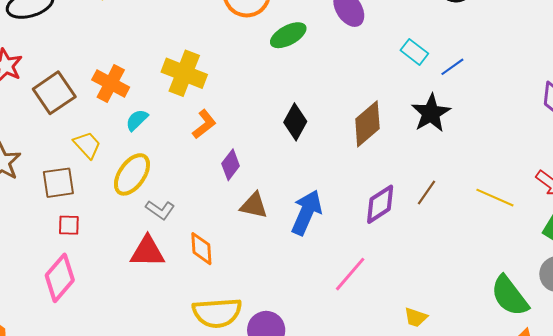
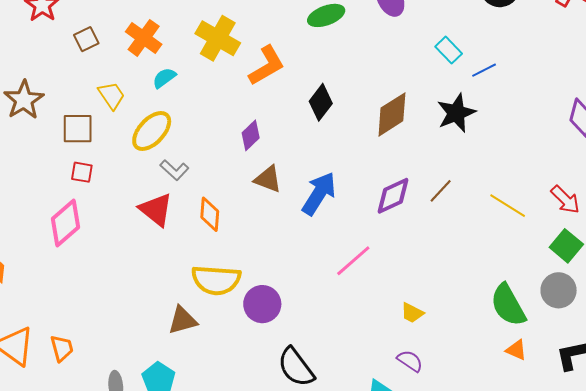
brown square: (54, 93) -> (86, 39), size x0.6
orange L-shape: (204, 124) -> (267, 66), moved, size x1.4
red triangle: (147, 252) -> (156, 210), turned 30

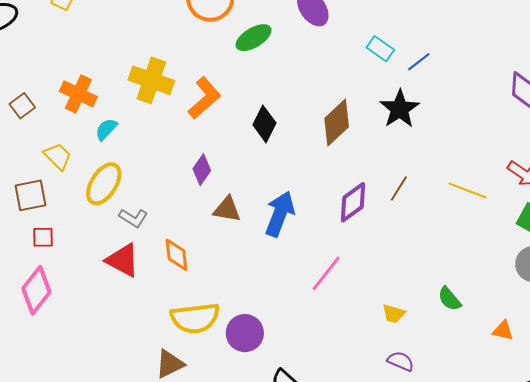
green semicircle: (508, 305) -> (449, 299), moved, size x0.6

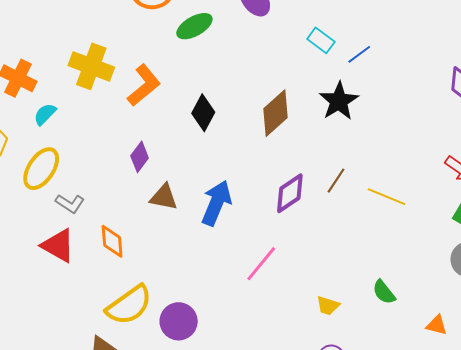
yellow line: (467, 190) -> (386, 197), moved
yellow semicircle: (195, 318) -> (129, 305), turned -30

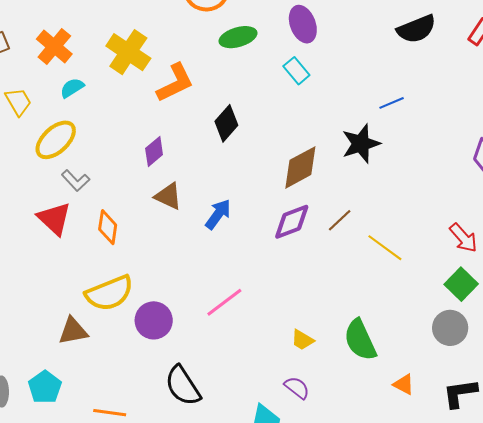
cyan rectangle: (321, 40) -> (296, 71), moved
brown diamond: (276, 113) -> (300, 167), moved
blue arrow: (216, 203) -> (218, 214), size x0.7
pink line: (261, 264) -> (224, 302), moved
green semicircle: (384, 292) -> (360, 340), size x1.6

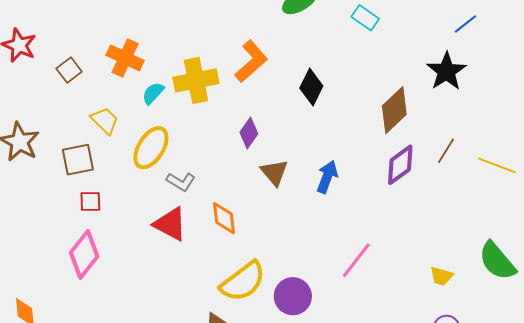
yellow cross: (128, 52) -> (196, 80), moved, turned -30
brown triangle: (168, 196) -> (274, 172), turned 40

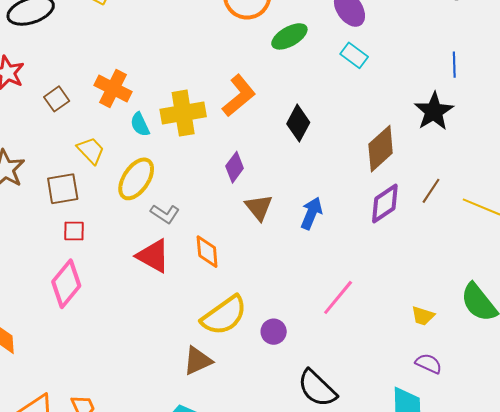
blue line: (465, 24) -> (454, 65), turned -55
cyan semicircle: (153, 93) -> (140, 124), turned -70
purple circle: (293, 296) -> (274, 332), size x0.7

